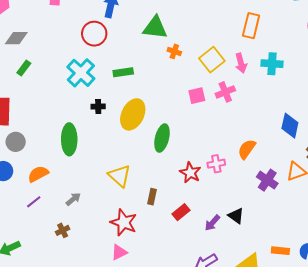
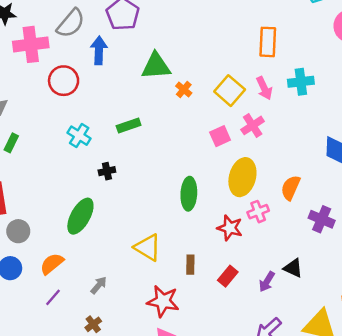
red circle: (94, 34) -> (64, 81), moved
orange cross: (174, 51) -> (184, 89), turned 32
cyan cross: (81, 73) -> (79, 136), size x0.7
yellow ellipse: (133, 114) -> (242, 177), moved
green ellipse: (69, 139) -> (80, 216), turned 40

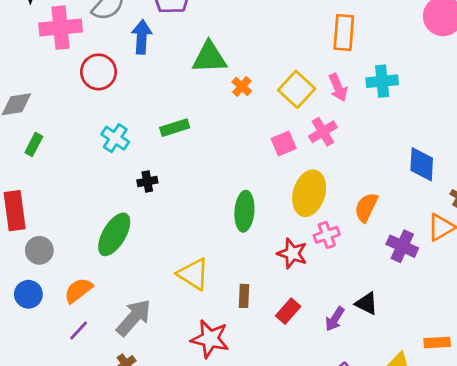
gray arrow: (99, 285) -> (134, 318), size x1.8

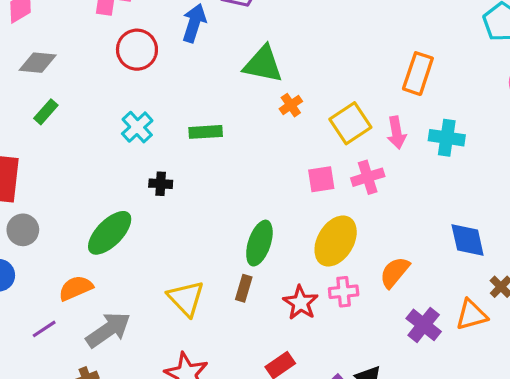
blue diamond: (422, 164) -> (468, 240), turned -30
orange semicircle: (78, 290) -> (76, 288), moved
brown rectangle: (244, 296) -> (244, 288), moved

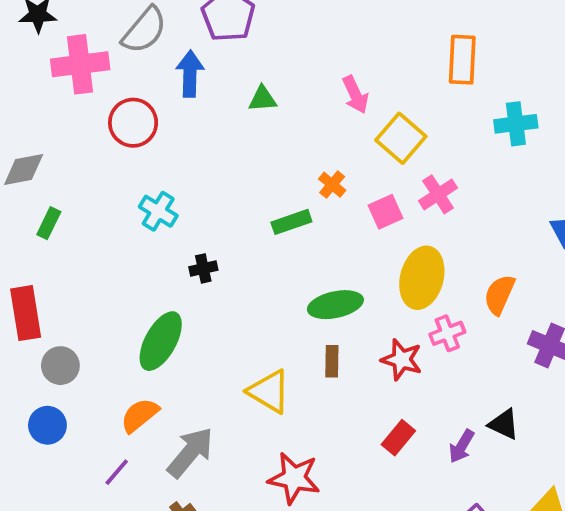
green triangle: (263, 64) -> (263, 99), moved, size x0.6
orange cross: (291, 105) -> (332, 185), moved
green rectangle: (206, 132) -> (291, 222), moved
pink arrow: (397, 133) -> (355, 95), moved
green ellipse: (259, 243) -> (335, 305), turned 75

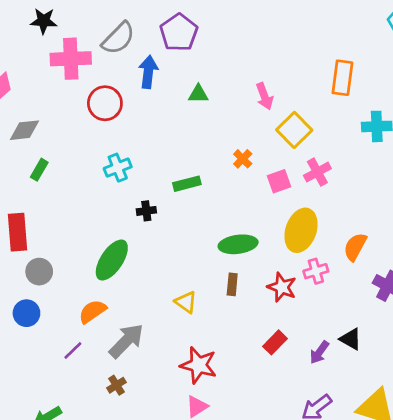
cyan cross: (158, 211) -> (118, 168), turned 32
green rectangle: (291, 222) -> (187, 184), moved
yellow triangle: (269, 391) -> (186, 302), size x0.7

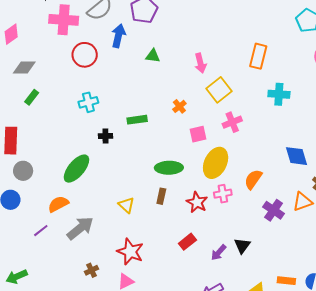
pink square: (279, 181) -> (198, 134), moved
black triangle: (351, 339) -> (242, 246), turned 30
brown cross: (116, 385) -> (91, 270), moved

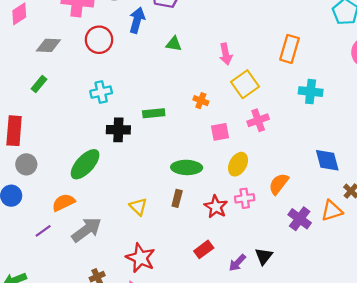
gray diamond: (24, 67) -> (48, 45), moved
orange cross: (179, 106) -> (201, 101), turned -32
black cross: (105, 136) -> (118, 130), size x1.5
yellow ellipse: (216, 163) -> (238, 164), size x0.7

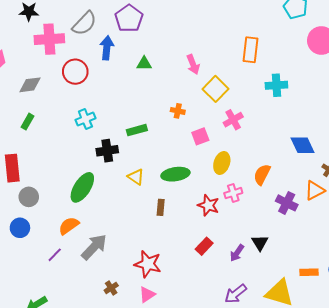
brown rectangle: (177, 198) -> (161, 207), moved
yellow triangle: (138, 207) -> (136, 177), moved

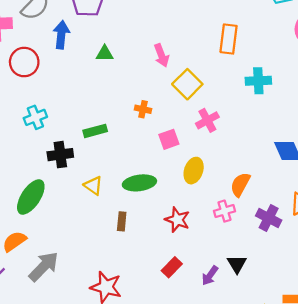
pink cross: (233, 193) -> (224, 211), moved

